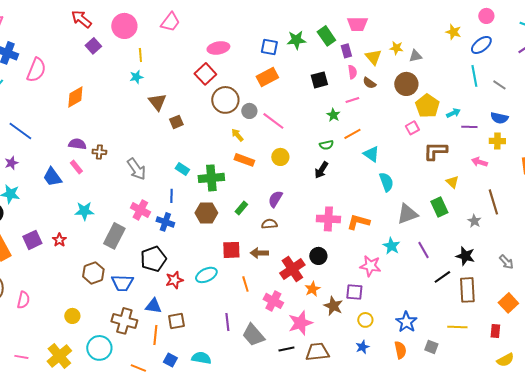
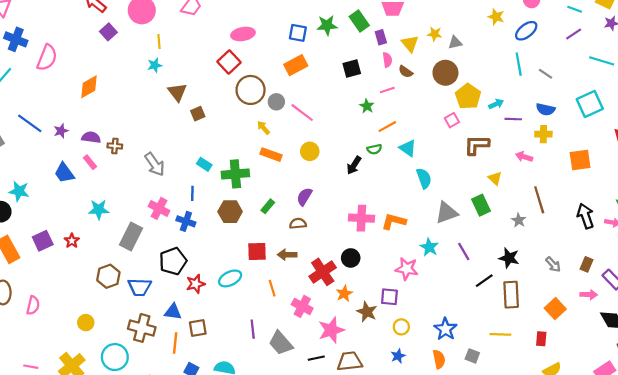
green semicircle: (326, 145) -> (374, 149), moved
purple star: (11, 163) -> (61, 131), moved

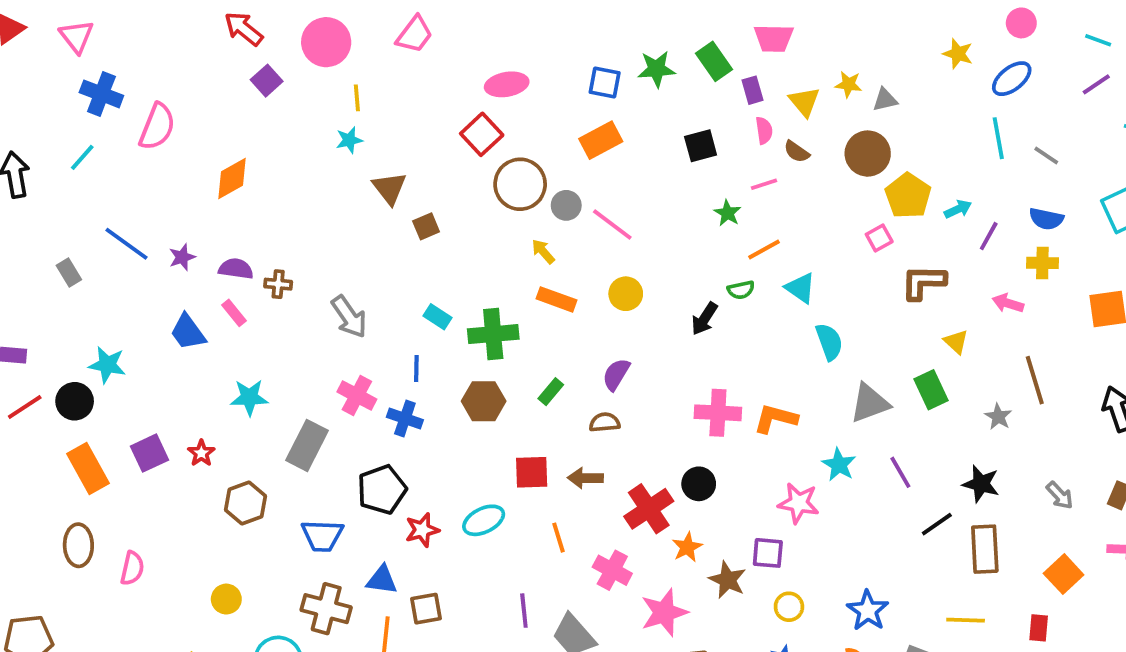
purple line: (513, 119) -> (989, 236), turned -63
brown hexagon: (108, 276) -> (245, 503), moved

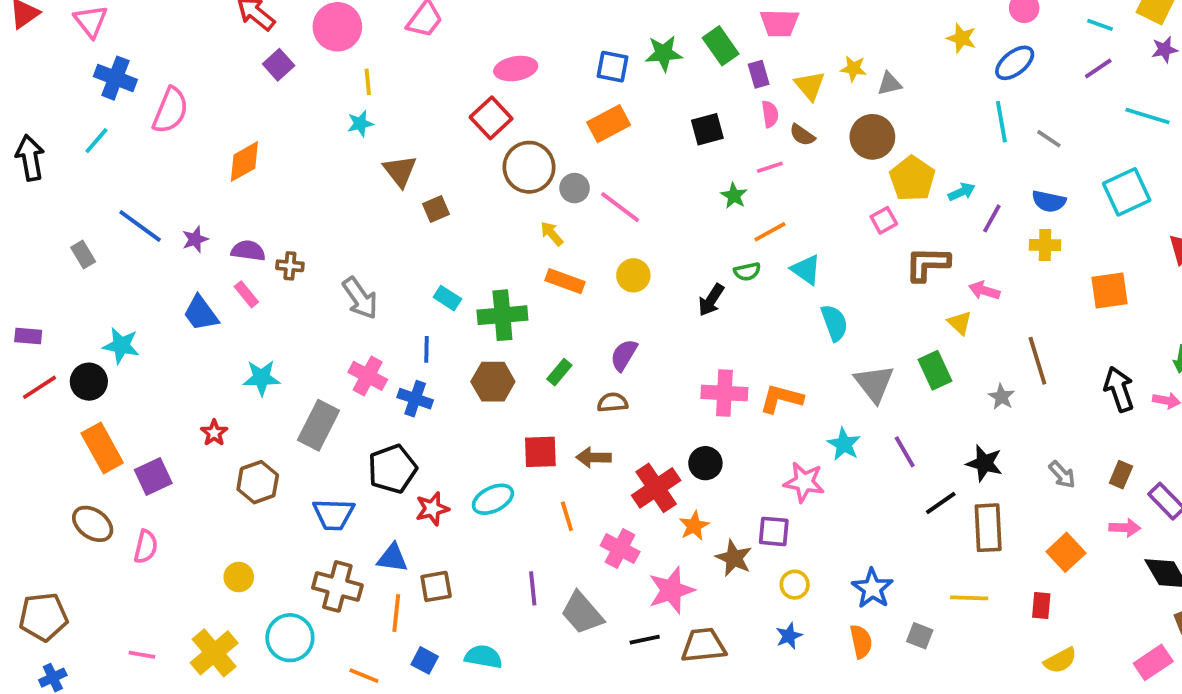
pink arrow: (1008, 303) -> (984, 291), moved
gray triangle: (870, 403) -> (874, 383), turned -48
purple square: (149, 453) -> (153, 476), moved
brown ellipse: (78, 545) -> (93, 524), turned -54

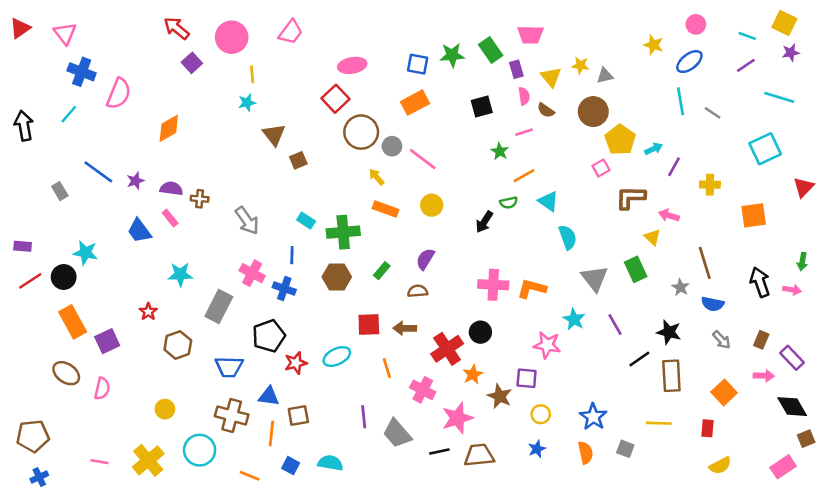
blue semicircle: (1049, 201) -> (713, 304), moved

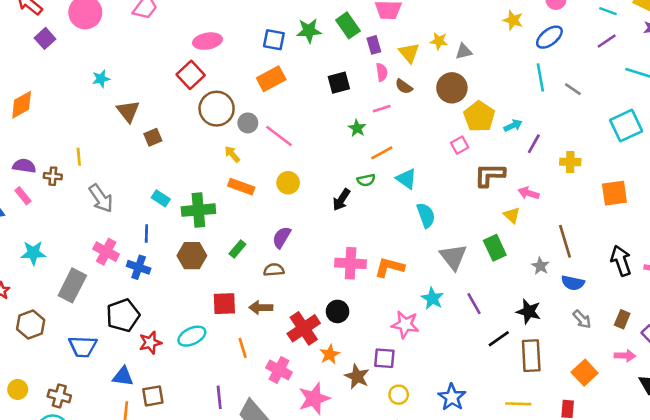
yellow line: (252, 74) -> (79, 157), moved
brown cross: (232, 415) -> (59, 396), moved, size x0.7

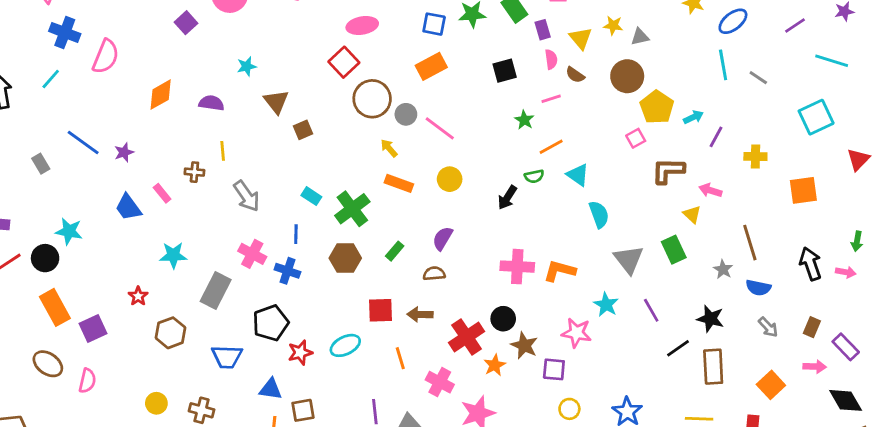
purple semicircle: (24, 166) -> (211, 103), moved
green cross: (198, 210) -> (352, 209), turned -32
brown star: (357, 376) -> (524, 345), moved

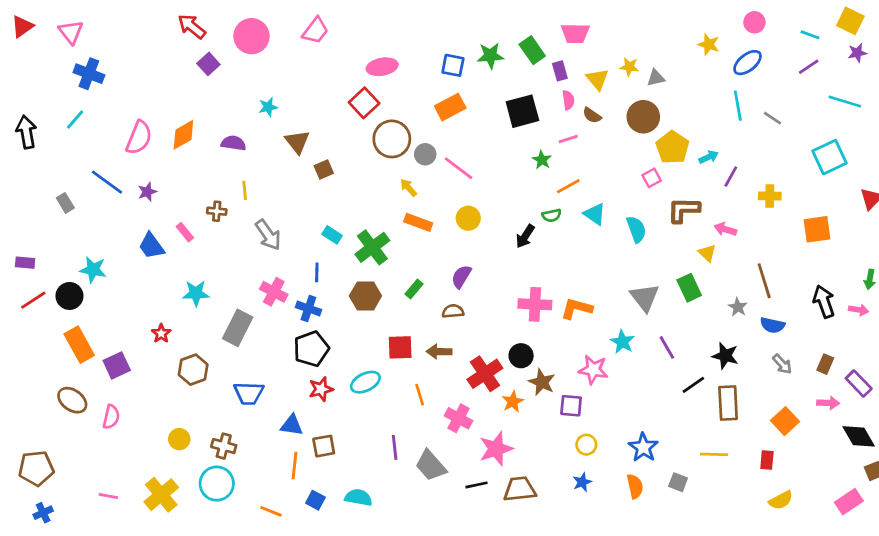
pink semicircle: (106, 56) -> (139, 138), moved
black square: (505, 71) -> (522, 111), size x1.4
cyan semicircle: (599, 214) -> (636, 229), moved
black pentagon: (271, 323) -> (311, 349), moved

